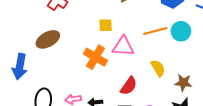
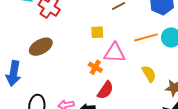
orange cross: (95, 57) -> (95, 67), moved, size x0.6
red semicircle: (129, 86) -> (105, 90), moved

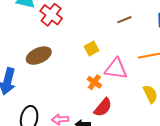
yellow square: (97, 32) -> (92, 48), moved, turned -32

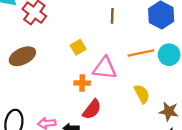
brown line: (124, 20) -> (112, 16), turned -64
orange cross: (94, 82) -> (82, 83), turned -32

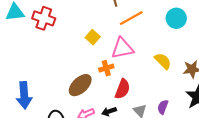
orange line: (141, 53) -> (131, 18), moved
brown ellipse: (22, 56) -> (80, 85), moved

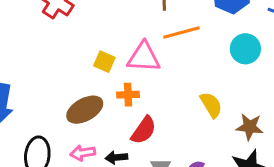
yellow square: (93, 37) -> (104, 62), moved, turned -32
pink triangle: (122, 48) -> (144, 57), moved

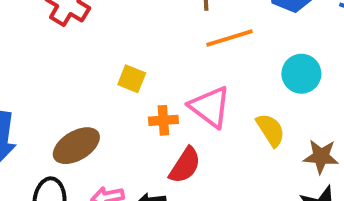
cyan circle: (245, 49) -> (301, 74), moved
pink triangle: (144, 57) -> (210, 107), moved, turned 36
brown ellipse: (85, 110) -> (76, 146), moved

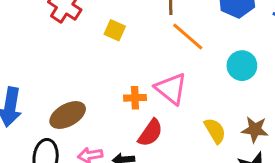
orange line: (230, 38) -> (188, 36), turned 56
yellow square: (132, 79) -> (115, 30), moved
yellow semicircle: (271, 130) -> (215, 131), moved

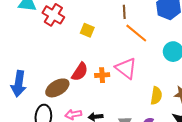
yellow semicircle: (215, 131) -> (156, 96), turned 42
red semicircle: (150, 133) -> (80, 72), moved

